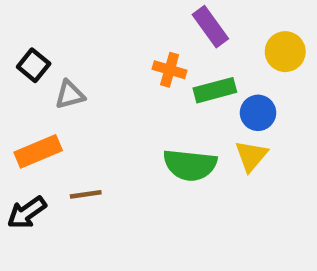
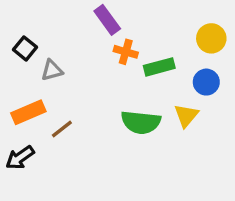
purple rectangle: (210, 27) -> (107, 20), moved
blue circle: (258, 113) -> (206, 82), moved
brown line: (86, 194) -> (62, 129), moved, turned -30

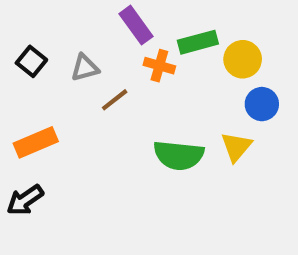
yellow circle: (211, 38) -> (243, 59), moved
green rectangle: (159, 67) -> (198, 42), moved
gray triangle: (52, 70) -> (85, 68), moved
brown line: (62, 129) -> (115, 100), moved

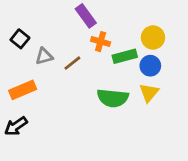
green rectangle: (198, 42) -> (125, 56), moved
gray triangle: (85, 68) -> (44, 56), moved
blue circle: (262, 104) -> (150, 66), moved

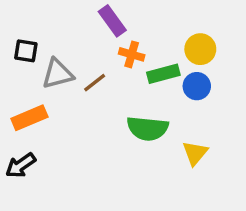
black square: (20, 39) -> (26, 51), turned -30
gray triangle: (44, 56) -> (58, 74), size x1.4
yellow triangle: (149, 93) -> (195, 153), moved

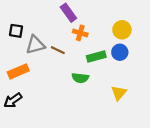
green rectangle: (163, 74) -> (96, 57), moved
brown line: (95, 83) -> (58, 50), turned 64
green semicircle: (147, 128) -> (80, 78), moved, size x0.7

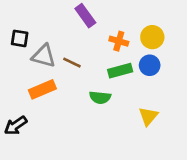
orange cross: (80, 33) -> (119, 41), moved
gray triangle: (35, 45) -> (44, 56), turned 30
orange rectangle: (18, 71) -> (42, 89), moved

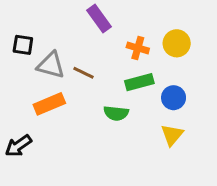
blue circle: (150, 65) -> (174, 98), moved

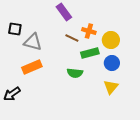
yellow circle: (177, 43) -> (111, 40), moved
brown line: (83, 73) -> (72, 38), moved

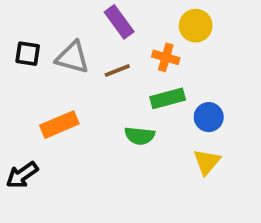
brown line: (72, 38) -> (117, 70), moved, turned -48
yellow circle: (111, 40) -> (196, 26), moved
gray triangle: (33, 42) -> (72, 57), moved

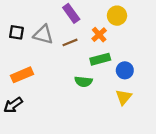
orange cross: (166, 57) -> (99, 35), turned 32
orange rectangle: (59, 125) -> (22, 75), moved

